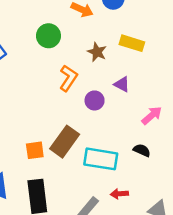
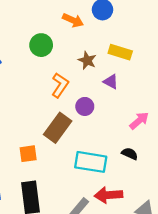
purple triangle: (122, 84) -> (111, 82), moved
brown rectangle: (65, 142) -> (58, 128), moved
red arrow: (119, 194) -> (108, 195), size x1.6

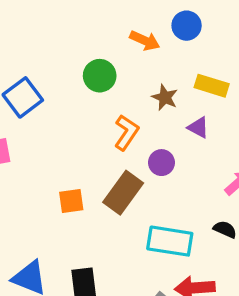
orange square: (28, 154) -> (71, 201), moved

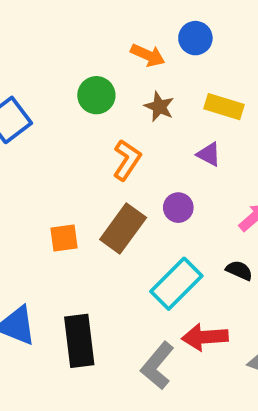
brown star: (165, 97) -> (159, 107), moved
purple circle: (161, 163) -> (178, 208), moved
cyan rectangle: (170, 241) -> (176, 284), turned -54

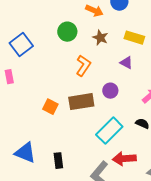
brown rectangle: (123, 229) -> (81, 102), turned 45
orange square: (64, 238) -> (50, 107), turned 35
black rectangle: (79, 341) -> (58, 161), size x0.6

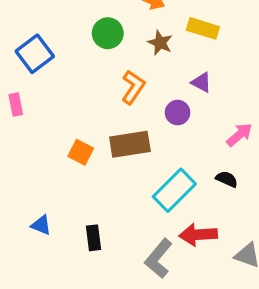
yellow rectangle: (134, 38) -> (203, 28), moved
purple circle: (110, 91) -> (178, 113), moved
blue triangle: (25, 153) -> (41, 225), size x0.6

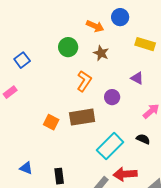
yellow rectangle: (203, 28) -> (145, 44), moved
blue square: (35, 54) -> (22, 60), size x0.7
purple triangle: (201, 82) -> (137, 78), moved
pink rectangle: (16, 105) -> (10, 92), turned 64

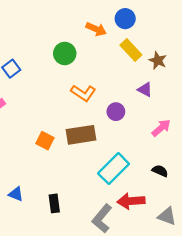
yellow rectangle: (145, 44) -> (131, 50), moved, turned 30
brown star: (101, 53) -> (158, 60), moved
orange L-shape: (84, 81) -> (83, 93), turned 90
black semicircle: (143, 139) -> (160, 171), moved

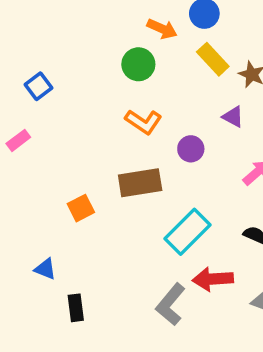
green circle: (65, 53) -> (138, 64), moved
orange square: (45, 141) -> (81, 208), moved, turned 36
black rectangle: (54, 203) -> (76, 308), moved

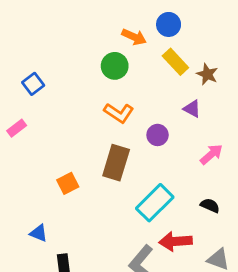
brown rectangle: (140, 183) -> (116, 163), turned -64

